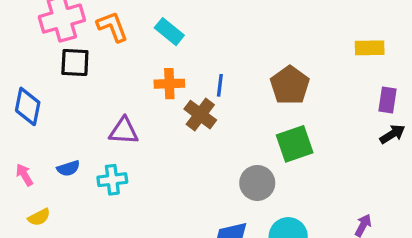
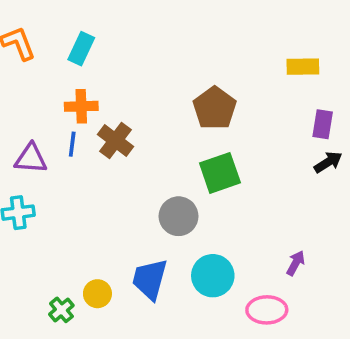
cyan rectangle: (169, 32) -> (81, 49), turned 76
blue line: (220, 85) -> (72, 144), moved

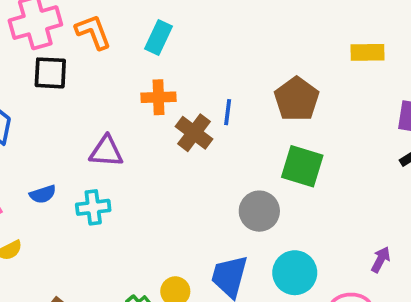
yellow rectangle: (303, 67) -> (368, 52), moved
blue line: (72, 144) -> (228, 112), moved
green square: (220, 173) -> (302, 166), turned 36

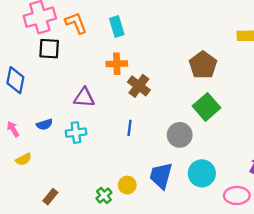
cyan rectangle: (159, 38) -> (117, 26), turned -42
blue line: (228, 112) -> (130, 128), moved
green square: (302, 166) -> (206, 107), turned 32

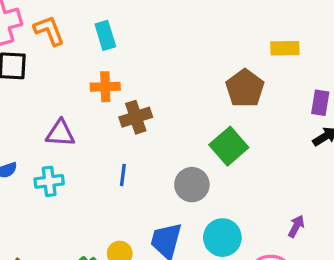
brown pentagon: (203, 65) -> (245, 88), moved
brown cross: (139, 86) -> (136, 117), turned 35

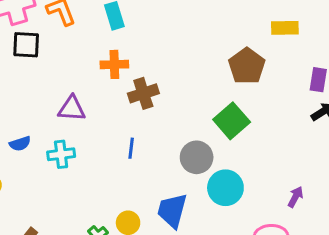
cyan circle: (222, 238) -> (225, 188), moved

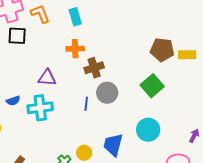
yellow rectangle: (285, 28) -> (187, 55), moved
brown pentagon: (247, 66) -> (162, 50), turned -30
cyan cross: (61, 154) -> (40, 108), size x1.4
gray circle: (197, 157) -> (107, 93), moved

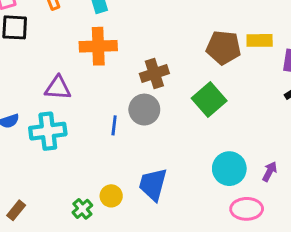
orange cross: (75, 49) -> (98, 46), size x1.4
yellow rectangle: (187, 55) -> (260, 40), moved
brown cross: (94, 68) -> (154, 74), moved
cyan circle: (148, 130) -> (229, 169), moved

